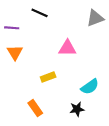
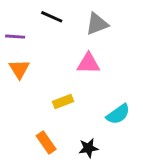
gray triangle: (95, 18) -> (97, 24), moved
black star: (77, 109) -> (88, 148), moved

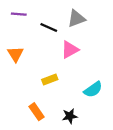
black line: (52, 17) -> (49, 27), moved
purple line: (15, 37) -> (19, 14), moved
pink triangle: (88, 63) -> (70, 50), turned -30

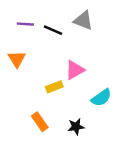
purple line: (19, 14) -> (25, 24), moved
gray triangle: (76, 19) -> (83, 20), turned 42
pink triangle: (70, 50) -> (75, 70), moved

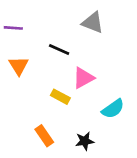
purple line: (25, 24) -> (13, 28), moved
black line: (53, 30) -> (59, 50), moved
yellow rectangle: (54, 87) -> (60, 97), turned 49

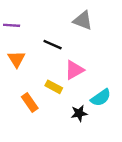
orange rectangle: (44, 136) -> (30, 102), moved
black star: (85, 141) -> (79, 113), moved

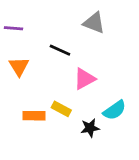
yellow rectangle: (54, 87) -> (61, 109), moved
orange rectangle: (30, 102) -> (34, 116), turned -54

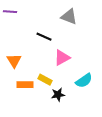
purple line: (14, 28) -> (10, 12), moved
orange triangle: (19, 66) -> (14, 61), moved
black star: (90, 128) -> (58, 95), moved

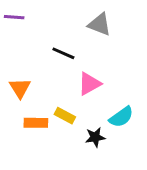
black star: (58, 95) -> (95, 137), moved

